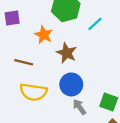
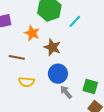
yellow semicircle: (33, 92) -> (26, 82), size x0.7

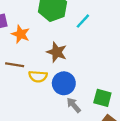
orange star: (32, 33) -> (21, 34), moved
yellow semicircle: (26, 82) -> (38, 76), moved

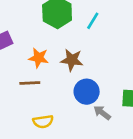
orange star: (21, 34) -> (39, 58), moved
yellow semicircle: (38, 76) -> (43, 122), moved

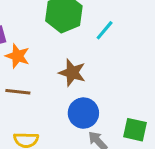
orange star: (39, 58) -> (18, 56), moved

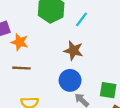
brown star: (72, 73) -> (74, 51), moved

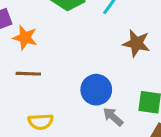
brown star: (74, 51) -> (136, 43), moved

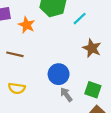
orange star: (25, 38) -> (27, 25), moved

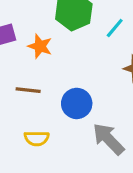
blue circle: (59, 74) -> (77, 103), moved
gray arrow: (66, 95) -> (108, 139), size x1.6

